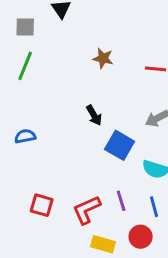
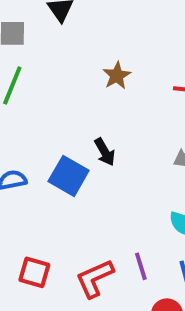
brown star: (103, 58) -> (117, 76), turned 30
blue square: (120, 145) -> (69, 176), moved

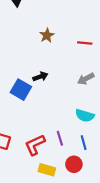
black arrow: (105, 152) -> (40, 77), turned -80

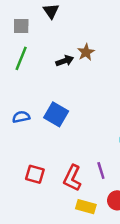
black arrow: (40, 77) -> (65, 61), moved
red L-shape: (35, 145) -> (72, 178), turned -40

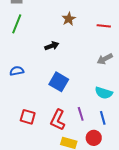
black arrow: (65, 61) -> (52, 46), moved
blue square: (56, 114) -> (59, 82), moved

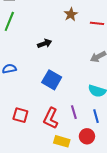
brown star: (69, 19) -> (71, 14), moved

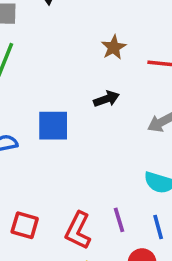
black arrow: (45, 44) -> (106, 99), moved
blue square: (52, 80) -> (53, 126), moved, turned -30

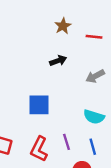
blue square: (53, 126) -> (39, 105), moved

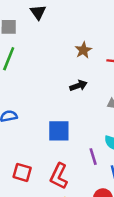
purple line: (66, 142) -> (93, 157), moved

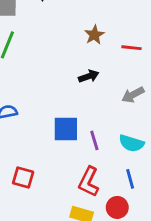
purple line: (93, 157) -> (94, 140), moved
red L-shape: (59, 176) -> (89, 182), moved

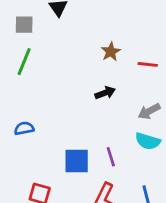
blue square: (66, 129) -> (77, 161), moved
cyan semicircle: (131, 143) -> (148, 141), moved

